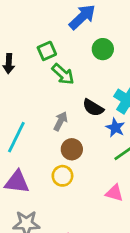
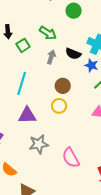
green square: (47, 51) -> (23, 45), moved
gray arrow: (60, 121) -> (51, 57), moved

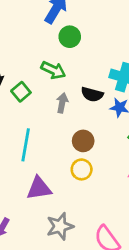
green circle: (74, 11) -> (70, 37), moved

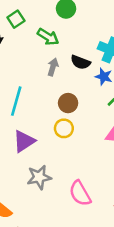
green square: (21, 92) -> (16, 19), moved
purple triangle: (39, 188) -> (24, 141), turned -30

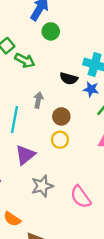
green arrow: (48, 37) -> (25, 60), moved
gray arrow: (53, 67) -> (38, 100), moved

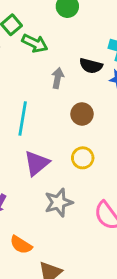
gray arrow: (38, 100) -> (58, 78), moved
yellow circle: (60, 140) -> (83, 158), moved

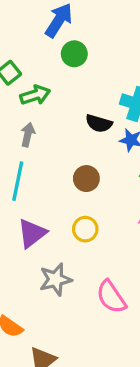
green arrow: (35, 43) -> (35, 95), turned -45
gray arrow: (58, 78) -> (28, 135), moved

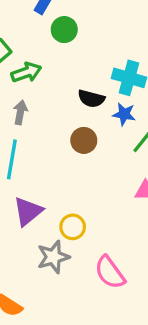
brown circle: (86, 179) -> (84, 140), moved
yellow circle: (85, 229) -> (73, 227), moved

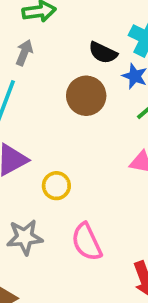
brown circle: (84, 140) -> (86, 96), size x1.4
gray star: (53, 257) -> (25, 237), moved

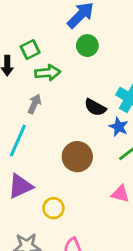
brown circle: (86, 96) -> (77, 157), moved

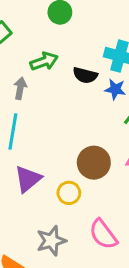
green arrow: (48, 73) -> (44, 61), moved
brown circle: (77, 157) -> (94, 163), moved

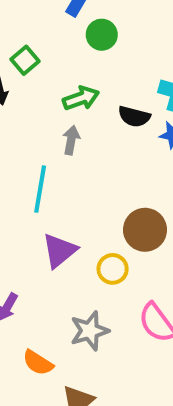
gray arrow: (20, 88) -> (71, 140), moved

